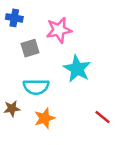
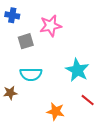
cyan star: (77, 69) -> (77, 70), moved
orange star: (45, 118) -> (56, 111), moved, turned 30

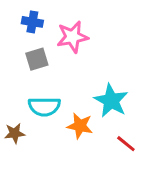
blue cross: (12, 15) -> (32, 22), moved
orange star: (56, 111) -> (80, 126), moved

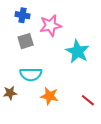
cyan star: (111, 101) -> (77, 51), moved
orange star: (80, 126) -> (49, 96), moved

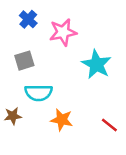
blue cross: (23, 15) -> (28, 19), turned 32
gray square: (26, 41) -> (24, 61), moved

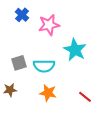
gray square: (24, 61) -> (19, 63), moved
cyan semicircle: (39, 93) -> (44, 66), moved

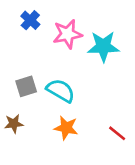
cyan star: (75, 50) -> (103, 46), moved, turned -30
cyan semicircle: (44, 66) -> (61, 91), turned -150

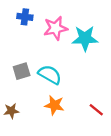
blue cross: (30, 20) -> (25, 17), turned -35
brown star: (14, 124) -> (11, 111), moved

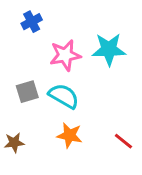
blue cross: (25, 17) -> (32, 22), turned -35
pink star: (56, 28) -> (65, 55), moved

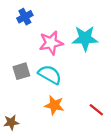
brown star: (14, 143) -> (11, 122), moved

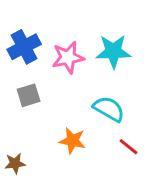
blue cross: (25, 17) -> (24, 47), moved, size x1.5
cyan semicircle: (50, 75) -> (109, 109), moved

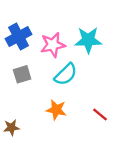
cyan semicircle: (109, 109) -> (66, 74), moved, turned 105

